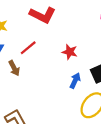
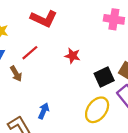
blue arrow: (75, 81) -> (44, 111), moved

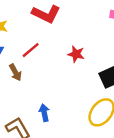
blue arrow: (44, 111) -> (44, 113), turned -35

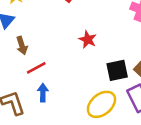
red line: (31, 50) -> (36, 68), moved

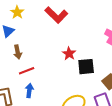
black square: (117, 70) -> (86, 67), moved

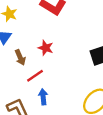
red star: (69, 54) -> (46, 48), moved

